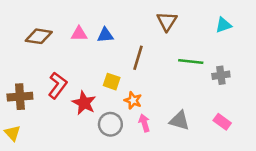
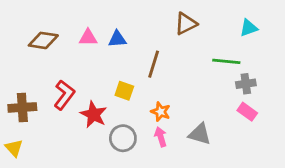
brown triangle: (167, 21) -> (186, 24), turned 30
green line: (191, 61) -> (226, 61), moved
orange star: (133, 100) -> (161, 112), moved
pink rectangle: (222, 122) -> (247, 112), moved

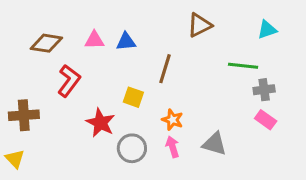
red L-shape: (64, 95) -> (69, 81), moved

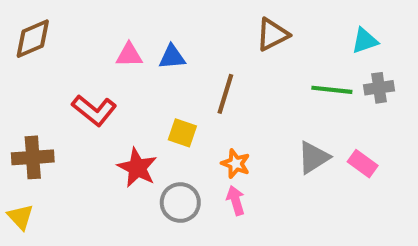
brown diamond: (46, 43) -> (33, 39), moved, turned -32
red L-shape: (69, 81) -> (94, 110), turned 92
gray cross: (264, 90) -> (379, 88), moved
gray triangle: (215, 144) -> (313, 157), moved, turned -48

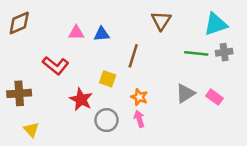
brown triangle: (272, 35) -> (161, 21), turned -30
cyan triangle: (365, 41) -> (216, 24), size x1.5
yellow triangle: (20, 217) -> (31, 130), moved

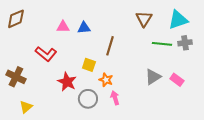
brown triangle: (161, 21) -> (144, 19), moved
brown cross: (19, 93) -> (16, 77), turned 30
orange star: (139, 97) -> (106, 80), moved
yellow triangle: (31, 130) -> (26, 107), turned 32

